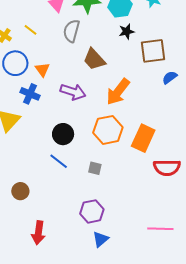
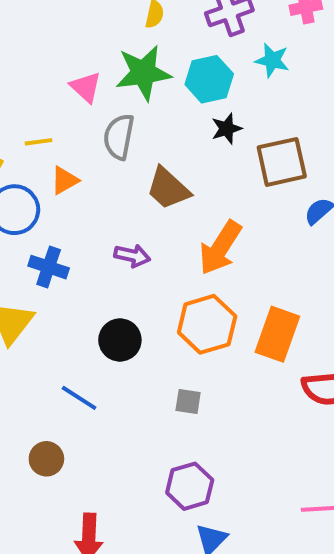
yellow line: (30, 30) -> (38, 142), turned -40
orange triangle: (42, 70) -> (65, 180), moved, turned 42
purple arrow: (73, 92) -> (132, 256), size x0.7
blue line: (59, 161) -> (79, 398), moved

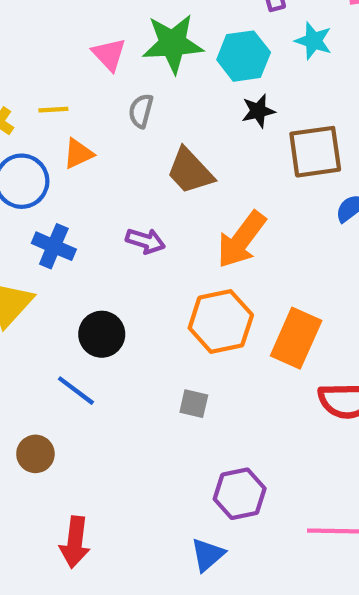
gray semicircle: (119, 137) -> (141, 111), size x0.7
black circle: (120, 340) -> (102, 334), moved
purple hexagon: (190, 486) -> (240, 494), moved

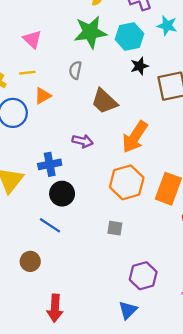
pink triangle: (109, 54) -> (32, 39), moved
blue cross: (54, 246) -> (50, 164), moved, turned -30

